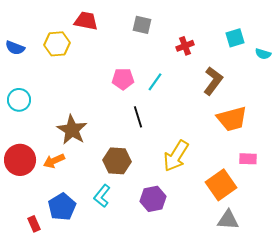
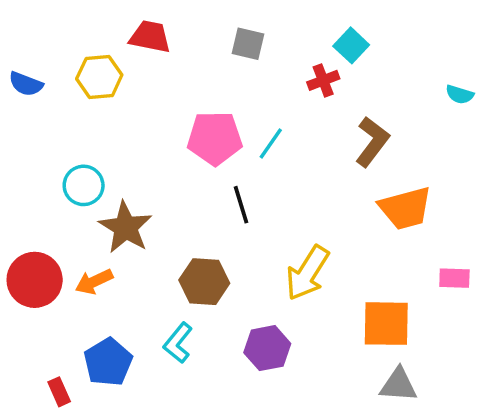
cyan square: (235, 38) -> (351, 45), moved, turned -30
pink pentagon: (123, 79) -> (215, 138), size x1.4
cyan circle: (19, 100) -> (84, 185), moved
pink rectangle: (248, 159) -> (454, 278), moved
orange square: (221, 185) -> (386, 324), turned 36

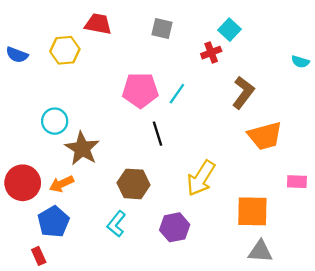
blue pentagon: (108, 362) -> (54, 222), moved

